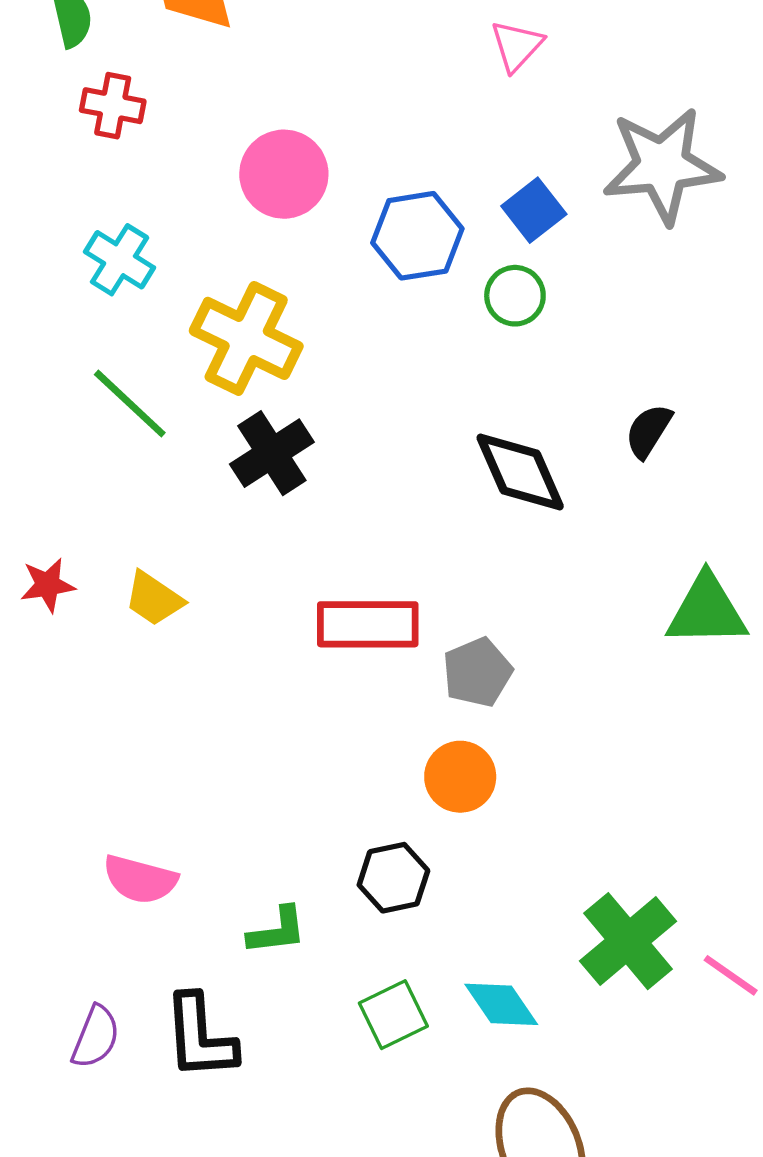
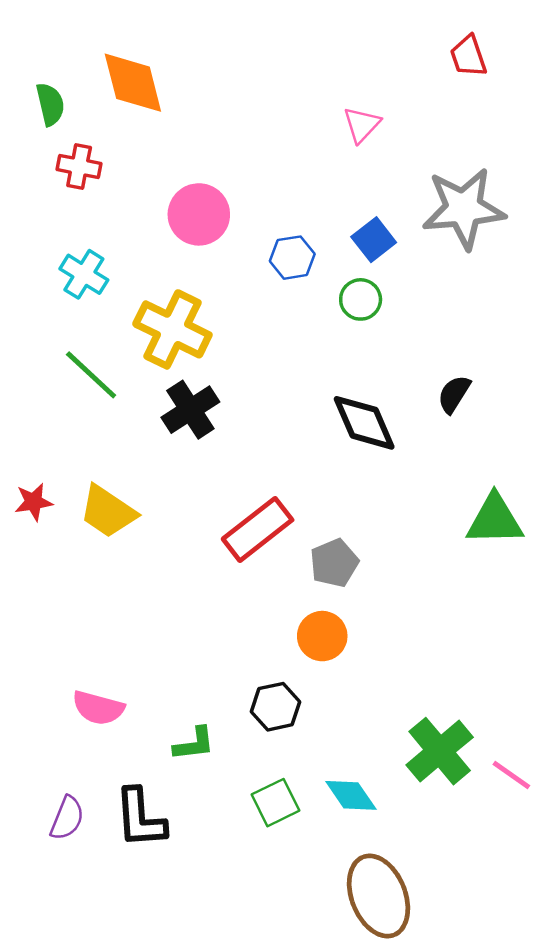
blue hexagon: (417, 236) -> (292, 258), size x0.7
yellow trapezoid: (154, 599) -> (108, 511), size x1.4
red rectangle: (368, 624) -> (258, 529), turned -38

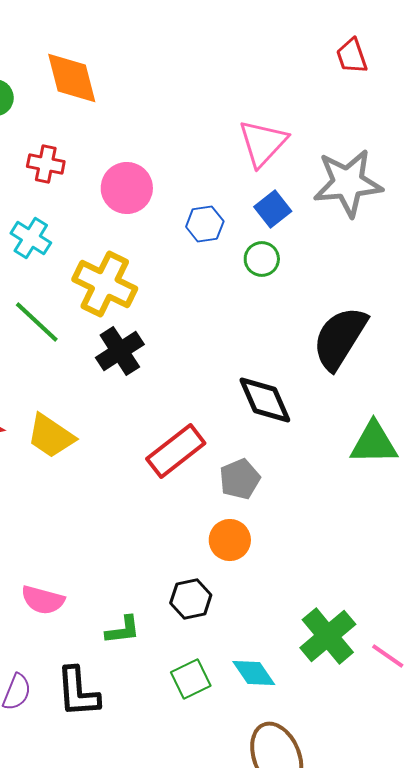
pink triangle: (362, 125) -> (263, 143), moved, size x1.6
red cross: (79, 167) -> (46, 164), moved
black semicircle: (454, 394) -> (340, 338), size x2.0
black diamond: (364, 423) -> (265, 400), moved

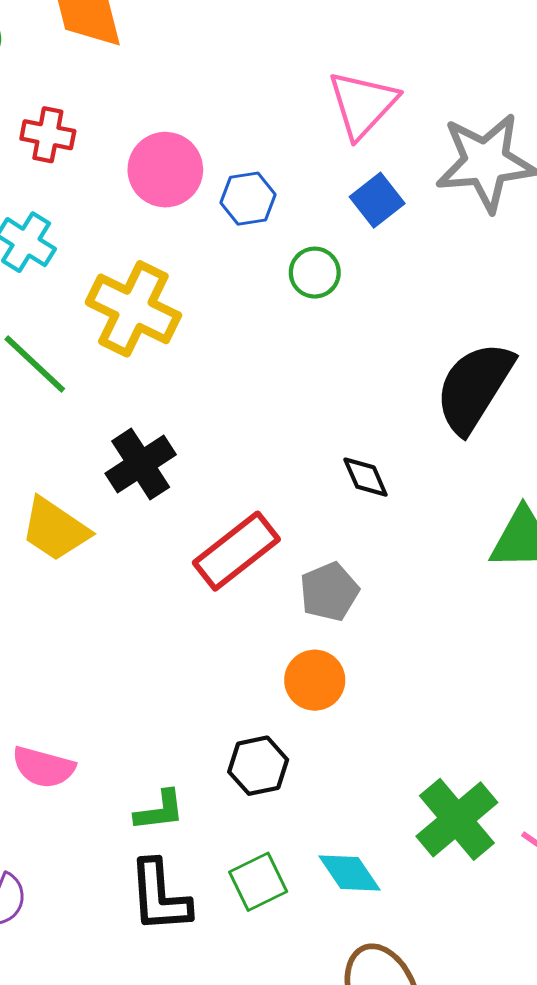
blue hexagon: (205, 224) -> (248, 199), moved
green circle: (262, 259) -> (315, 273), moved
black cross: (120, 351) -> (141, 464), moved
black diamond: (265, 400) -> (365, 477), size x0.6
black L-shape: (78, 692) -> (160, 896), moved

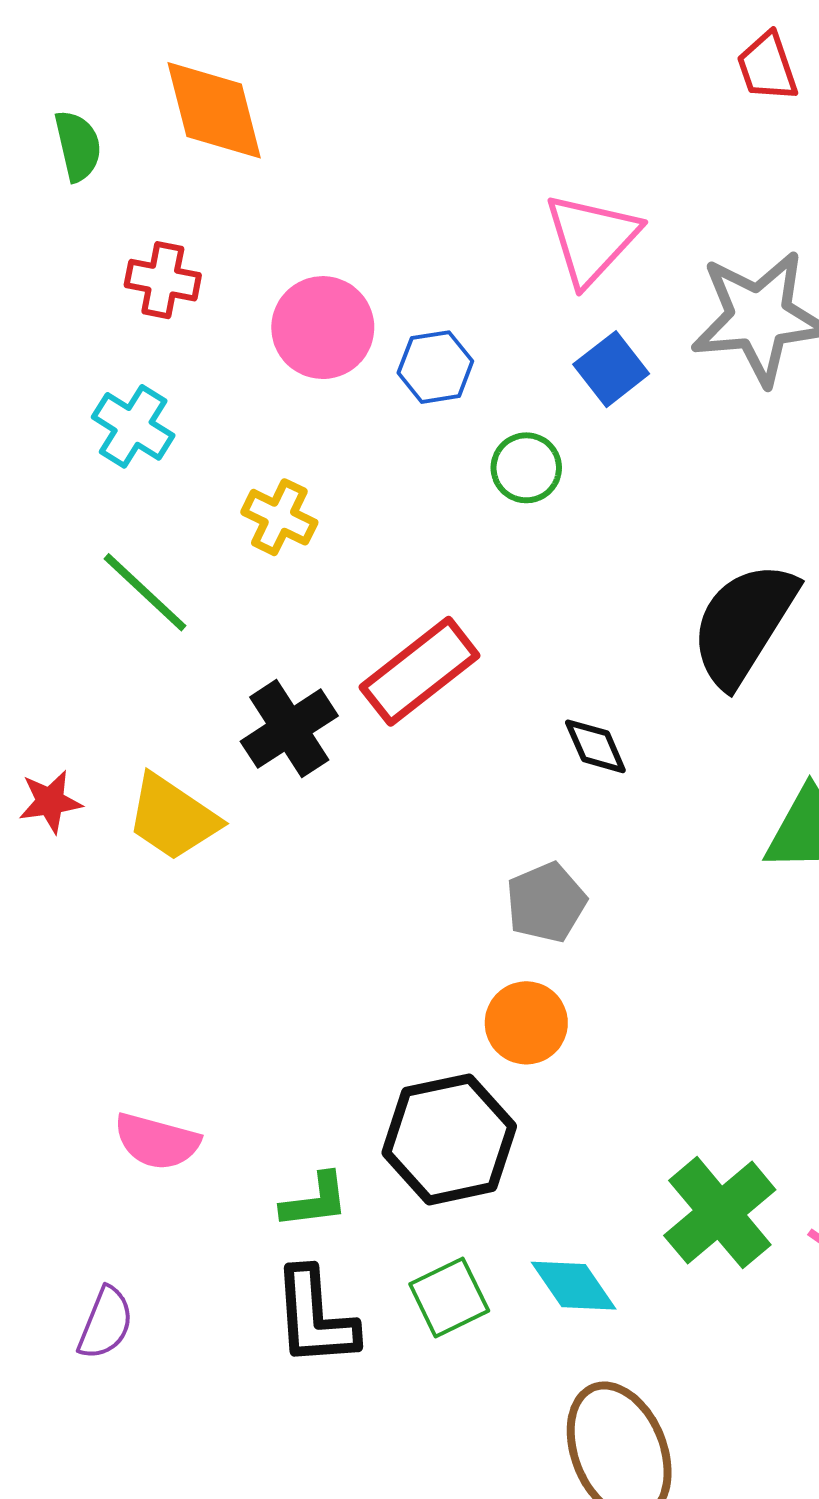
yellow cross: (133, 309) -> (279, 517), size x0.6
red rectangle: (236, 551) -> (420, 671), moved
black hexagon: (258, 766) -> (449, 1139), size x1.6

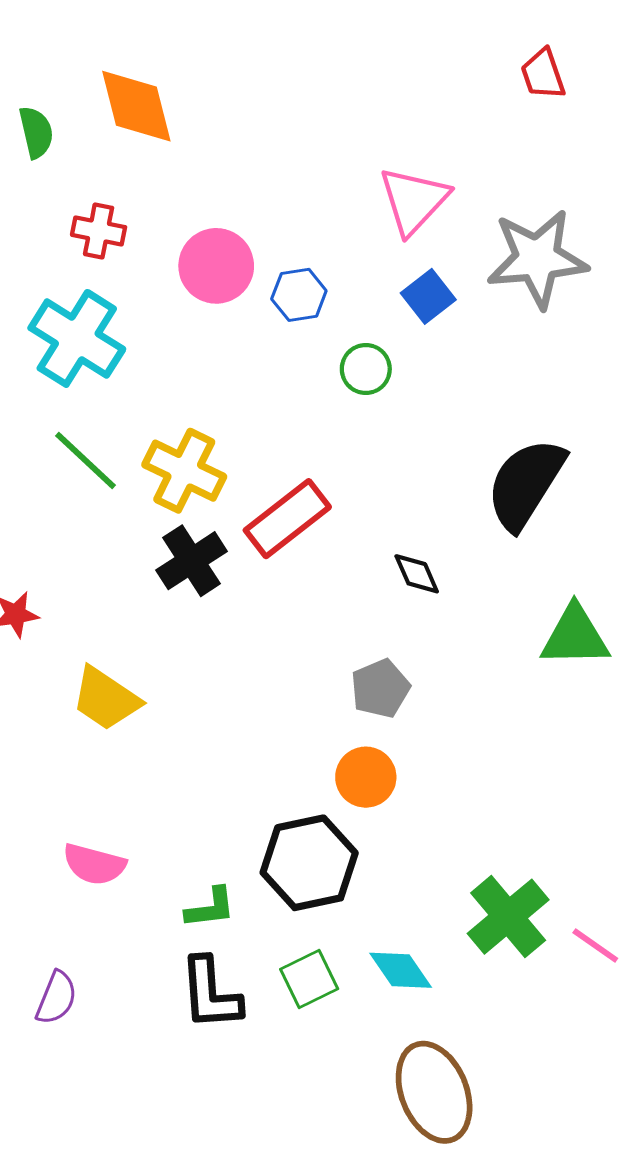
cyan cross: (133, 426) -> (77, 338), size x1.6
yellow cross: (279, 517) -> (184, 471), moved, size x1.5
yellow trapezoid: (173, 817) -> (106, 699), moved

